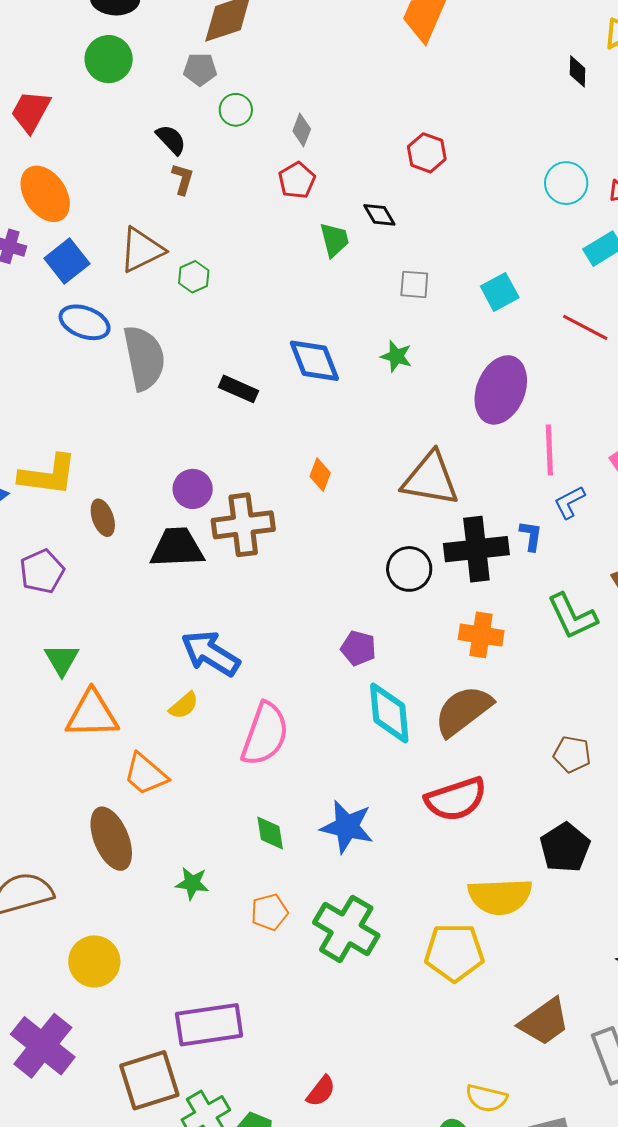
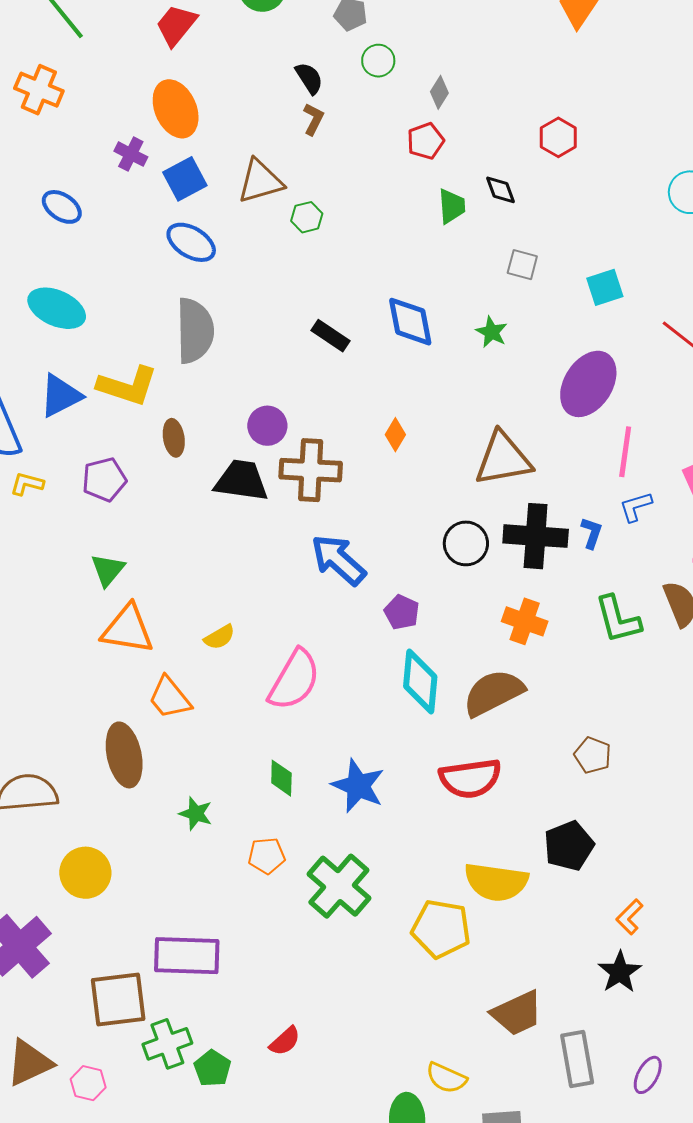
gray semicircle: (144, 358) -> (195, 331), moved
brown triangle: (430, 479) -> (503, 459), turned -30
blue arrow: (211, 653) -> (338, 560), moved

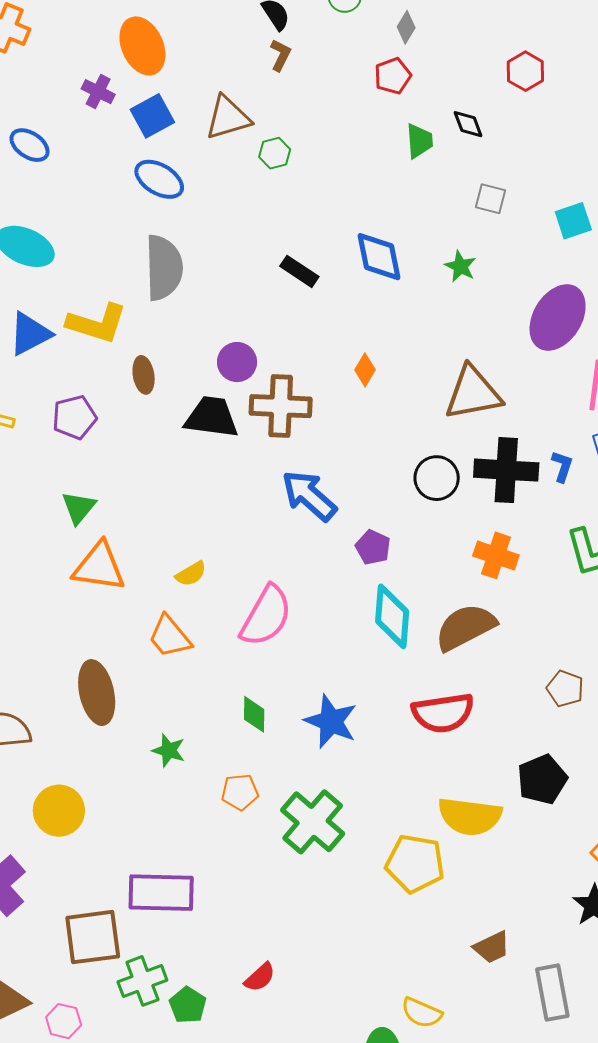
orange trapezoid: (170, 698) -> (170, 637), moved
brown trapezoid: (517, 1013) -> (492, 947), size x0.7

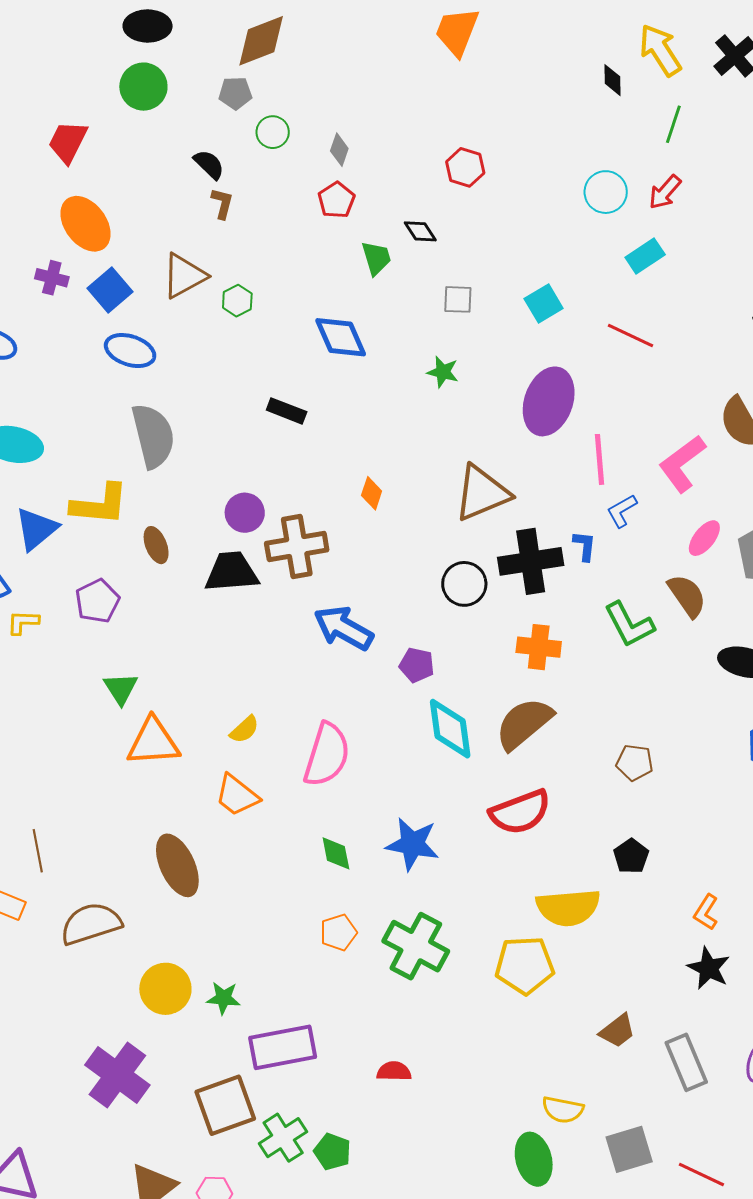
blue diamond: (379, 257) -> (341, 337), moved
green star: (169, 750) -> (223, 998), moved
black pentagon: (542, 779) -> (631, 856), size x0.7
red semicircle: (260, 977) -> (394, 1071), moved, turned -124

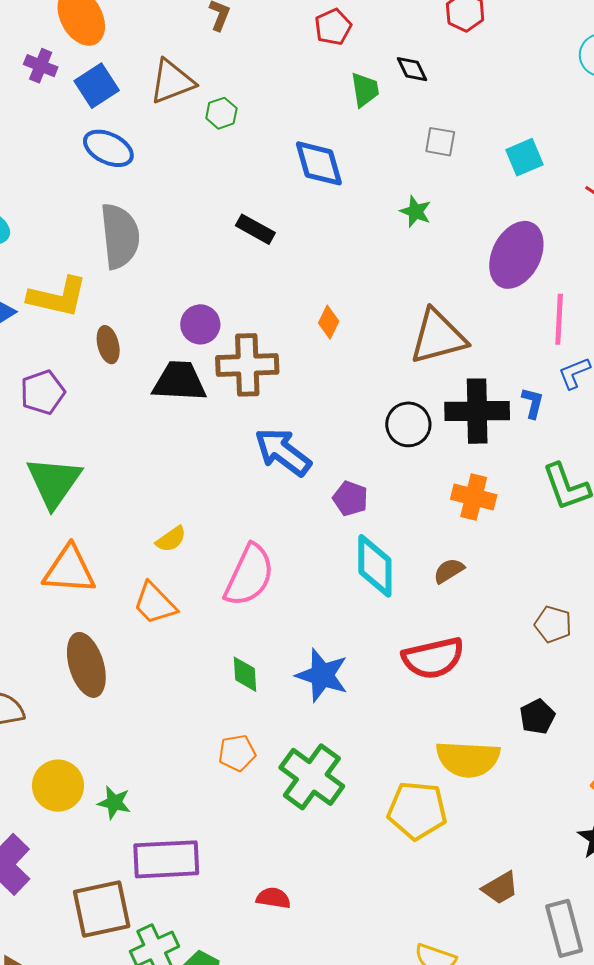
green triangle: (121, 688) -> (54, 482), size x1.6
brown semicircle: (524, 724) -> (449, 571), size x0.5
orange triangle: (153, 742) -> (69, 570), moved

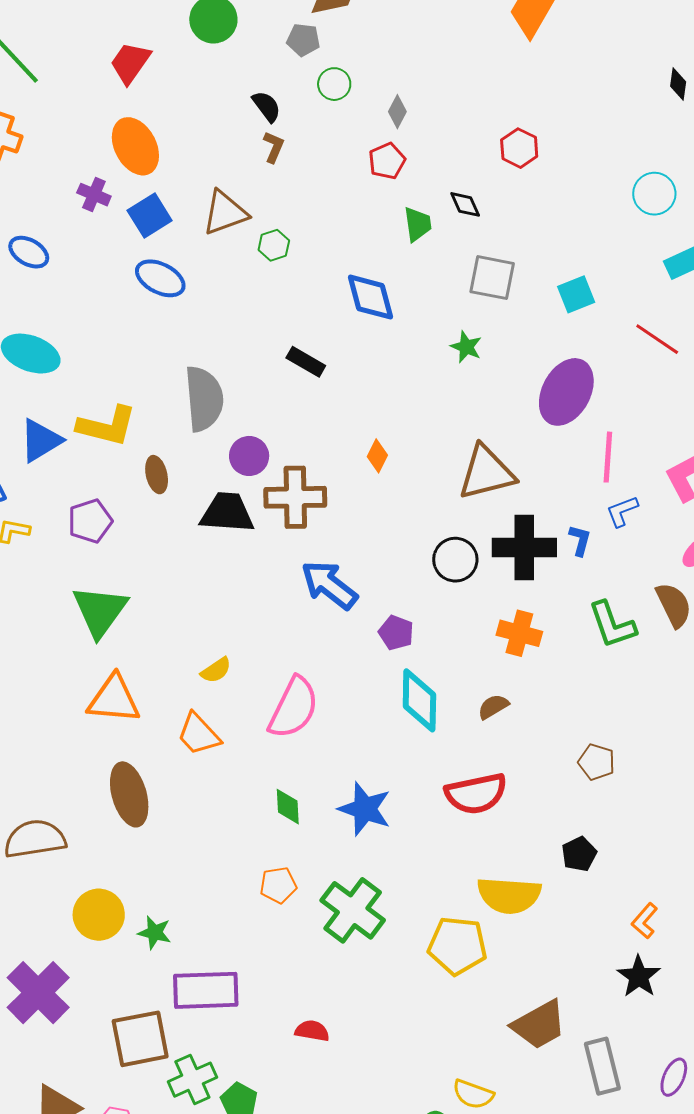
gray square: (440, 142) -> (492, 278), size x1.5
gray semicircle: (120, 236) -> (204, 399), moved
brown trapezoid: (500, 888) -> (539, 1025), size x1.5

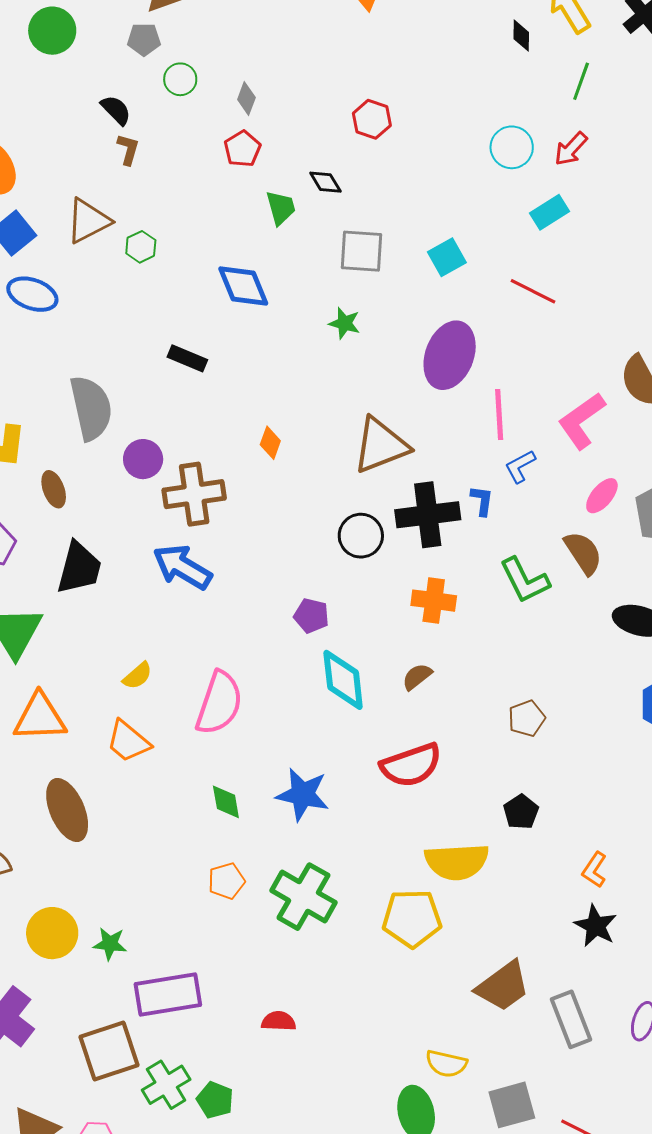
black trapezoid: (227, 513) -> (79, 568), moved, turned 108
blue arrow: (329, 585) -> (182, 567), moved
brown pentagon: (597, 762) -> (527, 718), turned -30

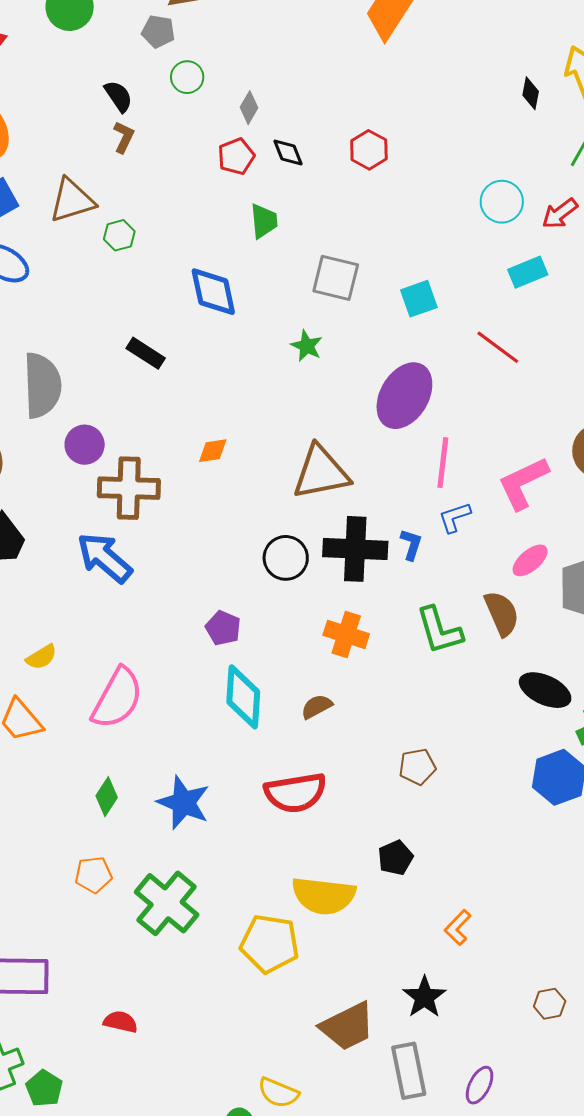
black diamond: (325, 182) -> (288, 152), moved
orange diamond: (270, 443) -> (213, 451), turned 52
green diamond: (226, 802) -> (107, 797), turned 33
black star: (596, 926) -> (424, 997), moved

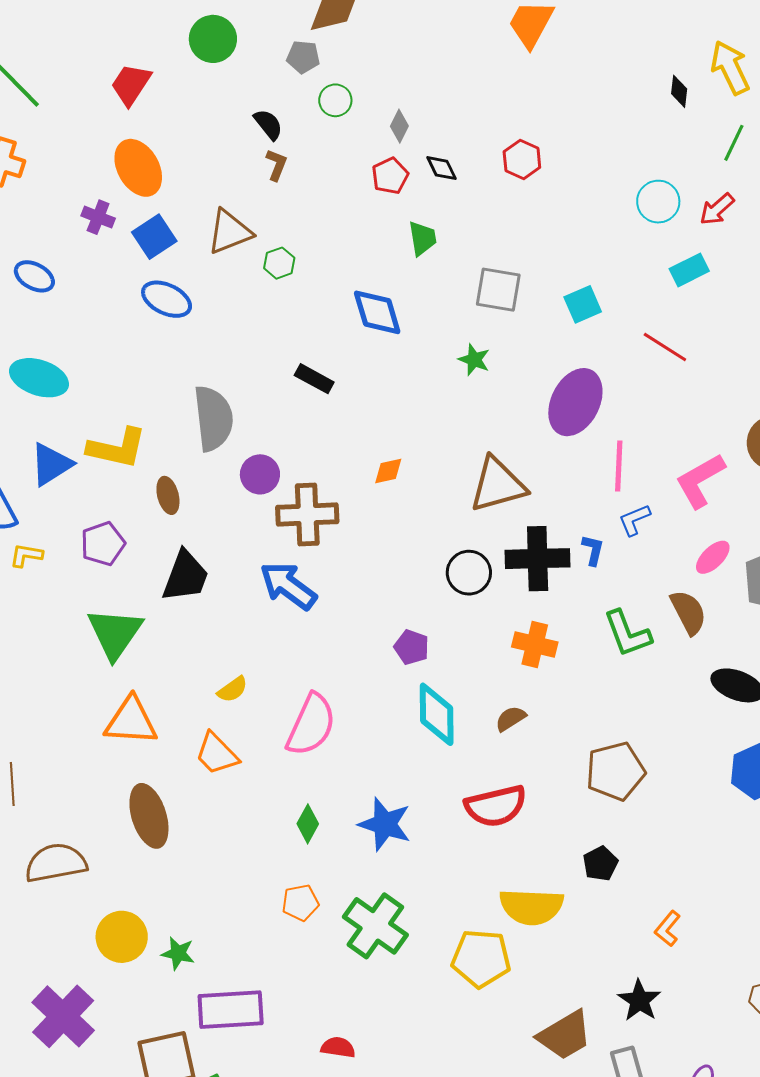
brown pentagon: (417, 767) -> (615, 771), size x1.6

